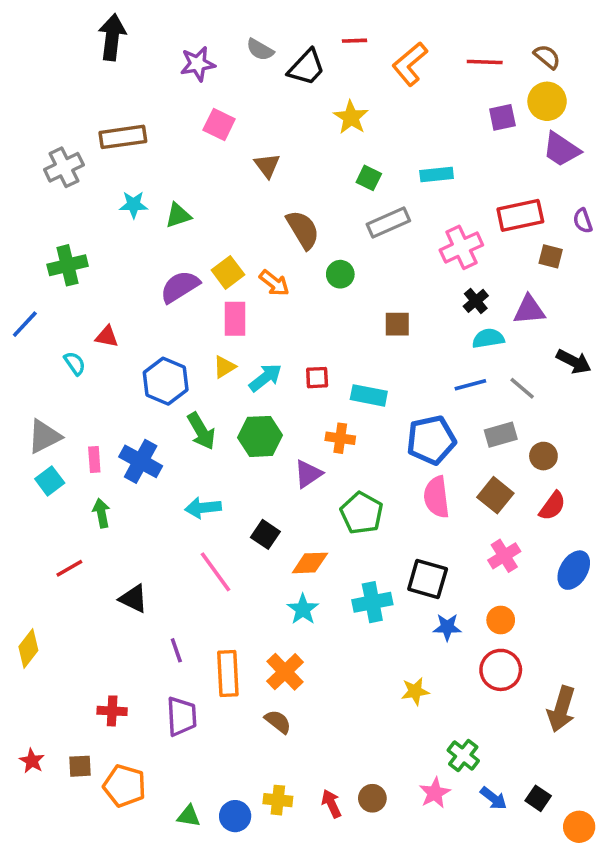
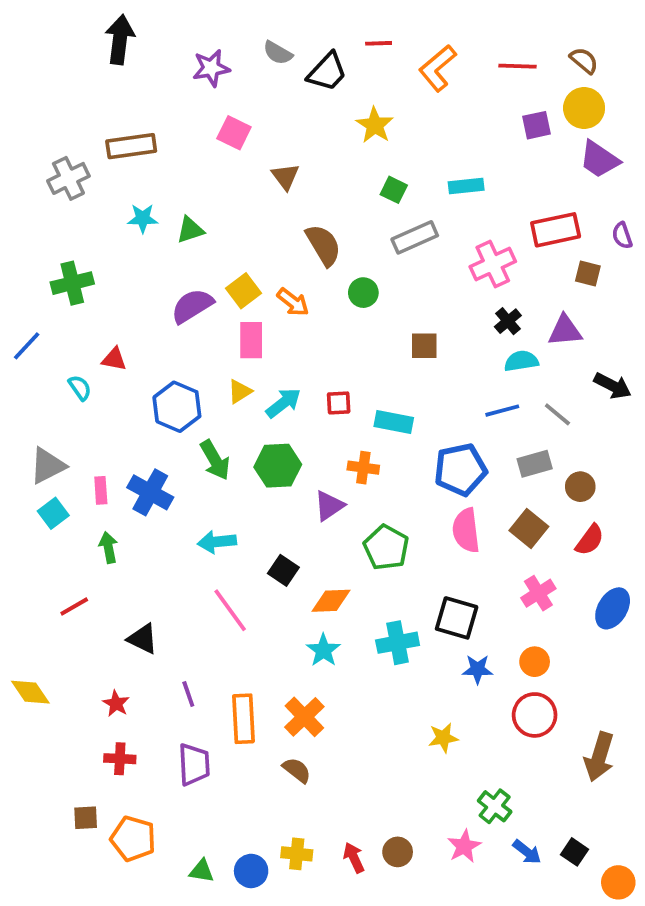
yellow diamond: (28, 649) -> (30, 692), turned -72
red star: (32, 761) -> (116, 704), moved

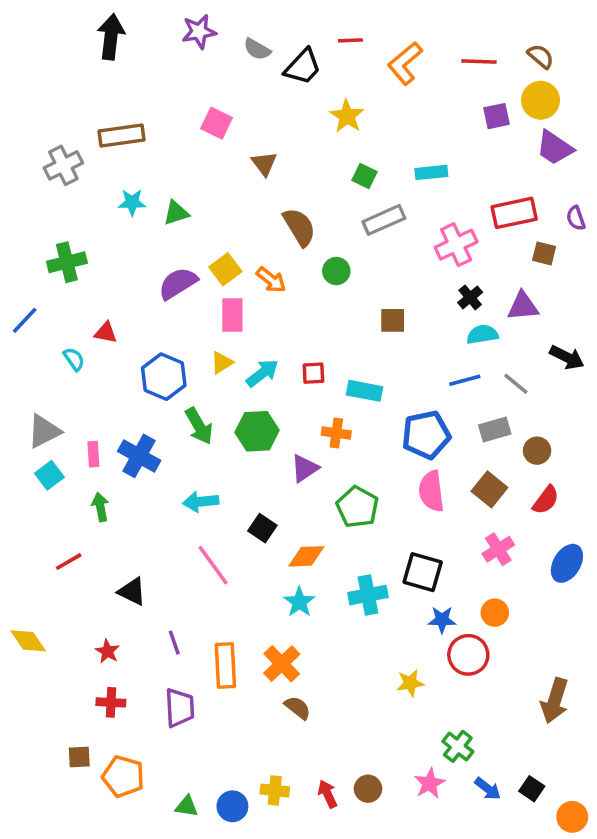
purple star: (211, 68) -> (199, 32), moved
red circle: (535, 715) -> (468, 655), moved
brown semicircle: (297, 770) -> (298, 708), moved

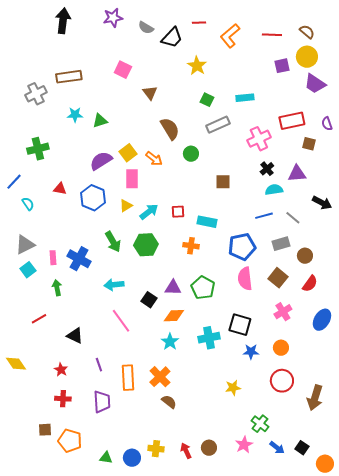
cyan semicircle: (74, 359) -> (28, 204), moved
blue hexagon: (164, 377) -> (93, 198), moved
purple triangle: (305, 468) -> (173, 288), moved, turned 36
red circle: (468, 655) -> (282, 381), moved

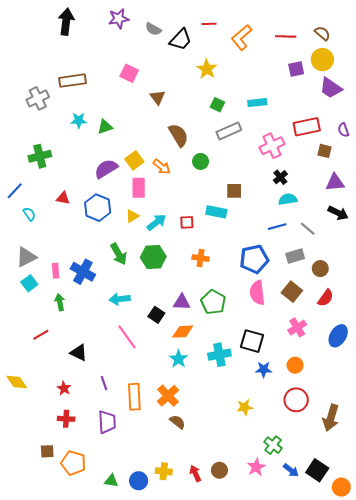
purple triangle: (297, 174) -> (335, 182), moved
cyan rectangle: (207, 222) -> (216, 212), moved
black square: (302, 448) -> (317, 470), size x1.5

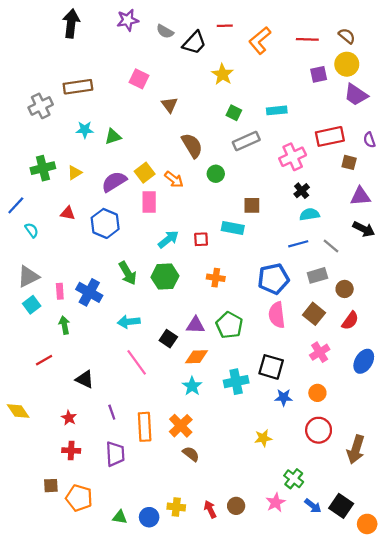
yellow triangle: (132, 216) -> (75, 173), moved

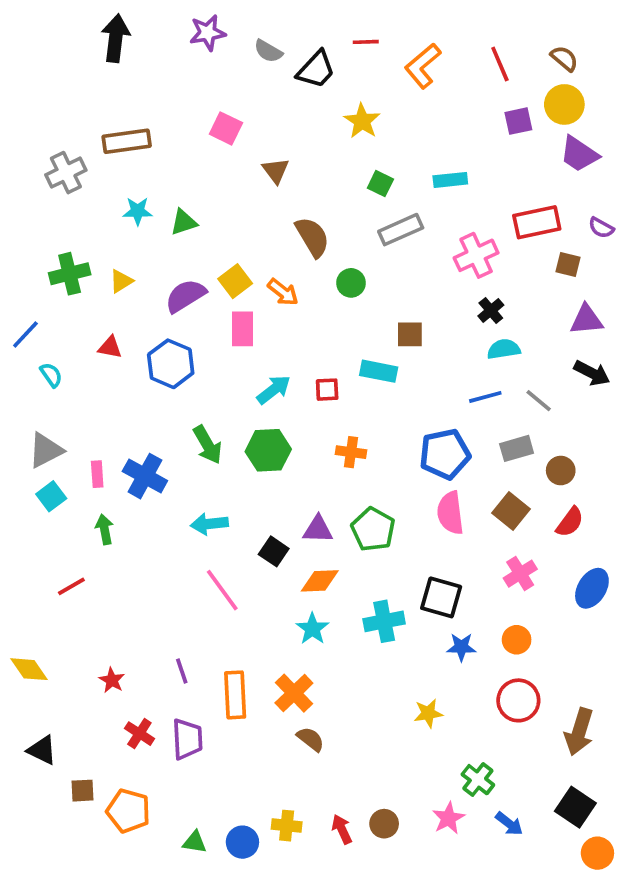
red line: (307, 39) -> (500, 64), turned 65
purple semicircle: (369, 140) -> (601, 228), turned -42
black triangle: (85, 379) -> (42, 750), moved
red cross: (71, 451) -> (139, 734), moved, turned 30
black square: (341, 506) -> (575, 807), moved

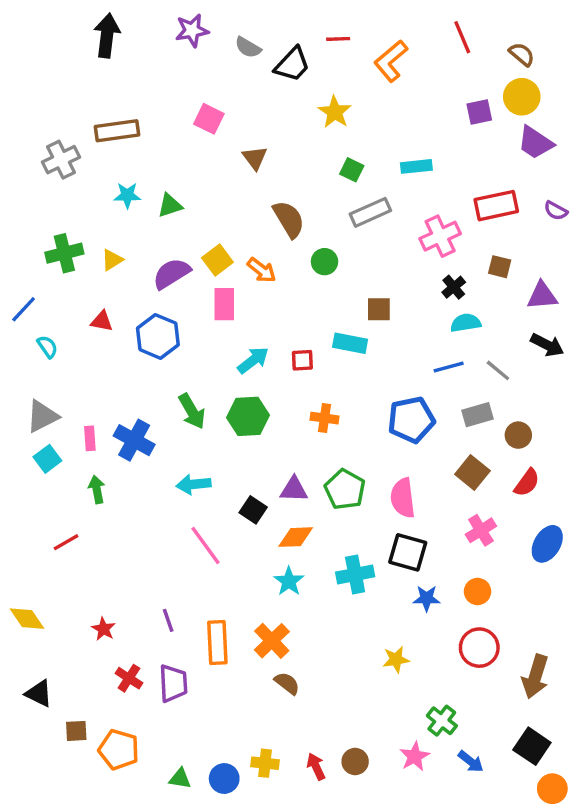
red line: (500, 64) -> (462, 37), moved
brown square: (568, 265) -> (500, 267), moved
pink semicircle: (450, 513) -> (403, 498), moved

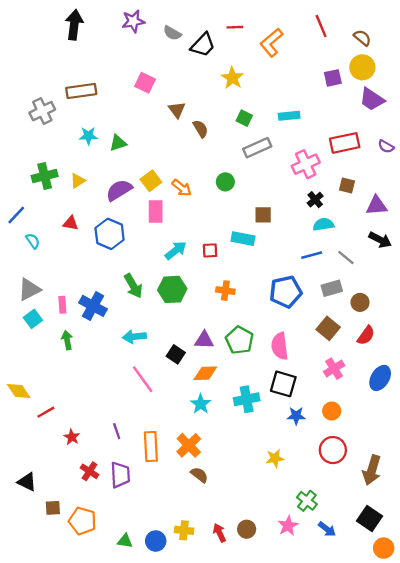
brown semicircle: (289, 219) -> (201, 129), moved, size x0.7
red line: (66, 542) -> (46, 412), moved
yellow diamond: (27, 619) -> (19, 391), moved

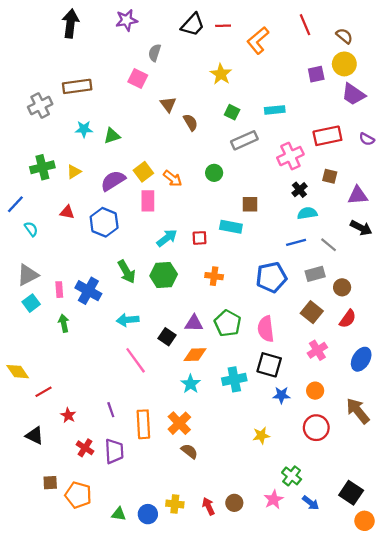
gray semicircle: (172, 33) -> (155, 53), moved, turned 78
black trapezoid: (203, 45) -> (193, 25), moved
brown arrow: (372, 470) -> (358, 411), moved, turned 124
black triangle: (27, 482) -> (35, 436), moved

